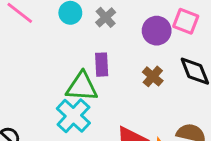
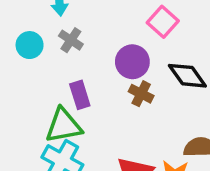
pink square: (186, 21) -> (163, 22), turned 35
purple circle: (157, 31) -> (132, 62), moved

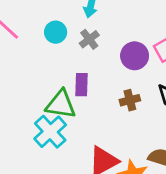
purple circle: (132, 62) -> (135, 56), moved
brown cross: (141, 94) -> (130, 100), turned 30

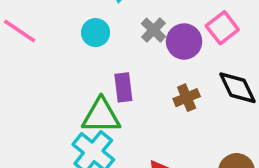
cyan circle: (56, 32) -> (96, 33), moved
gray cross: (89, 39) -> (153, 30), moved

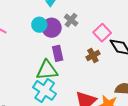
pink square: (222, 28) -> (102, 33), moved
purple circle: (184, 41) -> (52, 28), moved

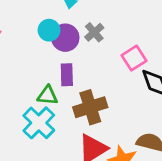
brown cross: (93, 55) -> (90, 107), moved, size x1.6
green triangle: (47, 70) -> (47, 95), size x0.7

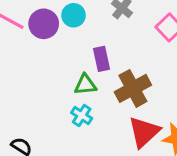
purple circle: (65, 38) -> (44, 24), moved
cyan cross: (39, 123) -> (82, 116), size x0.6

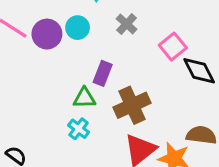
purple rectangle: (102, 59) -> (103, 73), turned 30

